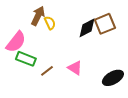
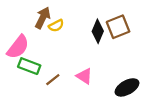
yellow semicircle: (50, 23) -> (56, 26), turned 88
black diamond: (87, 28) -> (98, 31), turned -40

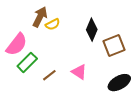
brown square: (118, 27) -> (114, 46), moved
green rectangle: (29, 66) -> (27, 62), turned -66

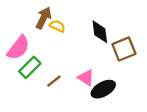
yellow semicircle: (53, 24) -> (57, 26), turned -128
black diamond: (92, 30) -> (100, 32), turned -30
black ellipse: (119, 83) -> (103, 89), moved

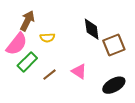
brown arrow: (44, 18) -> (27, 21), moved
yellow semicircle: (57, 26) -> (47, 38), moved, turned 152
black ellipse: (103, 89) -> (114, 85), moved

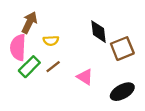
pink semicircle: (17, 44) -> (18, 47), turned 145
brown line: (49, 75) -> (53, 67), moved

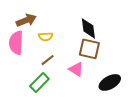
brown arrow: (29, 22) -> (26, 20), turned 42
brown square: (122, 49) -> (89, 49), moved, turned 35
green rectangle: (29, 67) -> (39, 82), moved

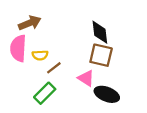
yellow semicircle: (46, 37) -> (40, 55), moved
black ellipse: (110, 82) -> (107, 94), moved, turned 50

